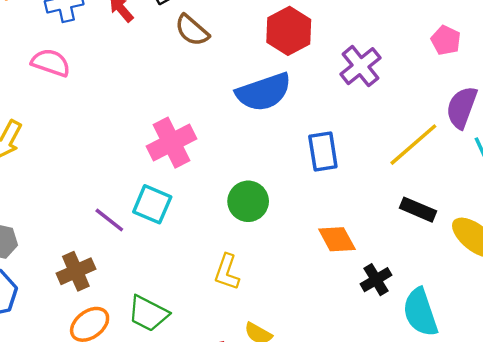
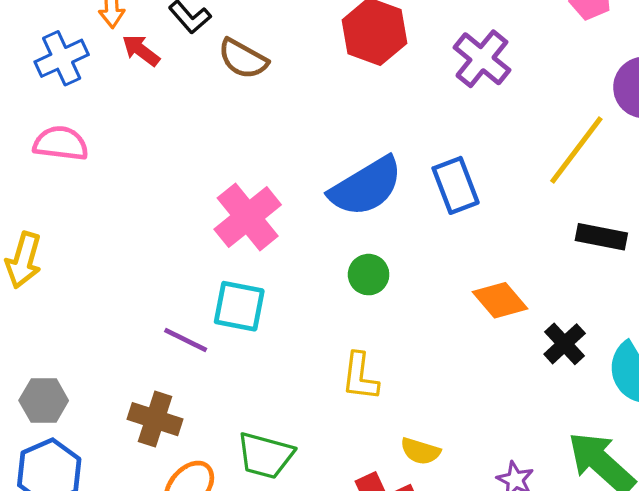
blue semicircle: (264, 92) -> (366, 187), moved
green circle: (248, 201) -> (369, 275), size x0.7
brown cross: (76, 271) -> (155, 419), turned -36

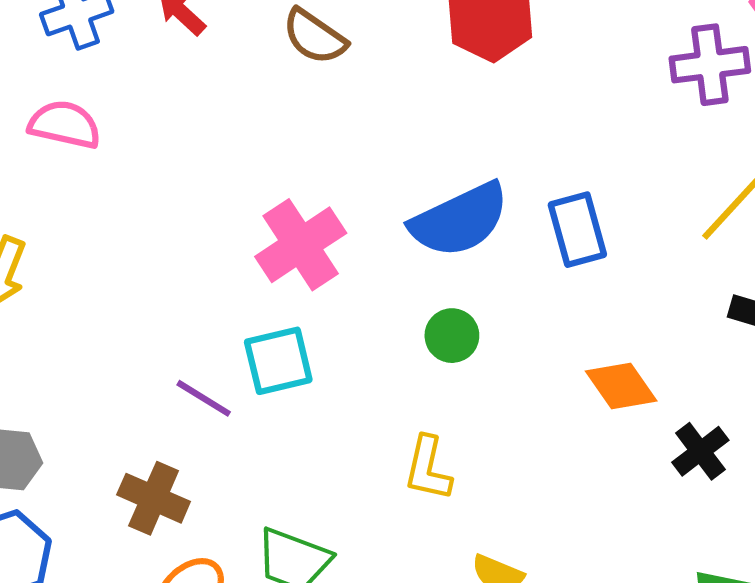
purple cross: (482, 59) -> (710, 65), moved, turned 38
cyan square: (239, 306) -> (278, 361), turned -30

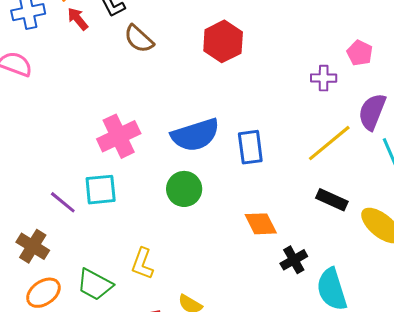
purple cross: (710, 65) -> (324, 78), size x0.7
green circle: (452, 336) -> (184, 189), size x1.4
yellow L-shape: (428, 468) -> (142, 264), moved

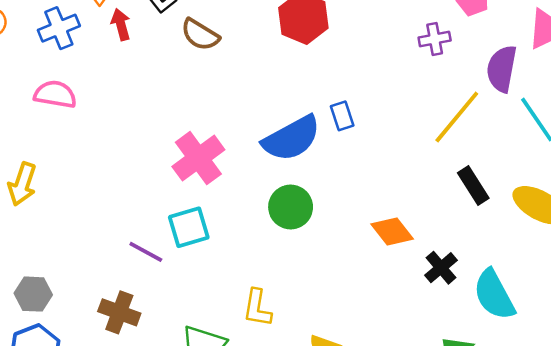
red arrow: (78, 19) -> (121, 25), turned 35
blue rectangle: (250, 147) -> (342, 116), moved, size x0.7
black rectangle: (332, 200) -> (473, 185), turned 44

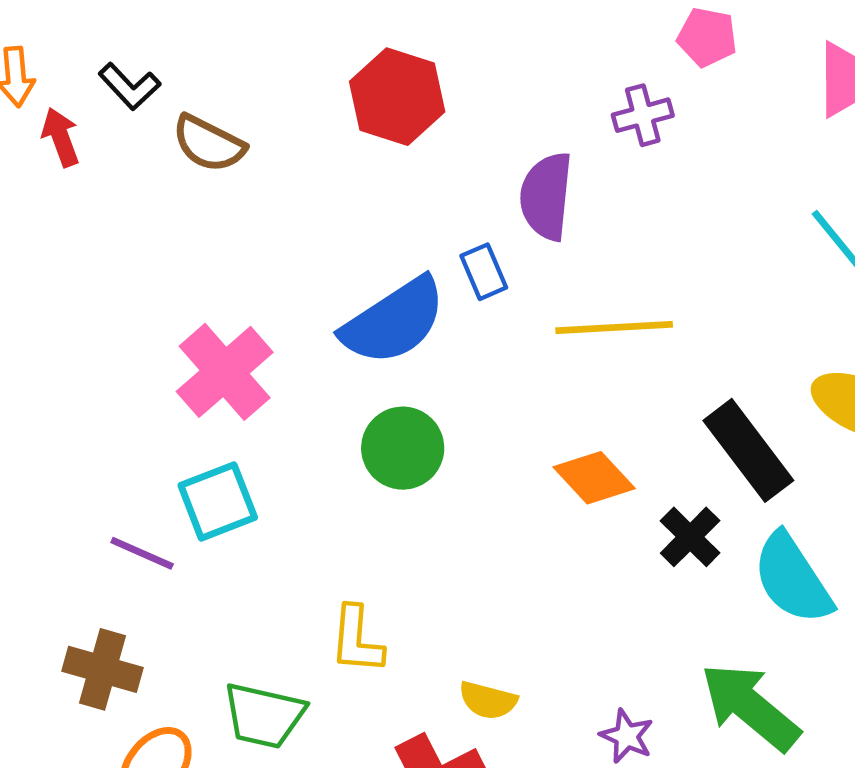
purple semicircle: (502, 69) -> (546, 196), moved
yellow line: (457, 117) -> (614, 328), moved, turned 52
black rectangle: (473, 185) -> (748, 450), moved, size x1.4

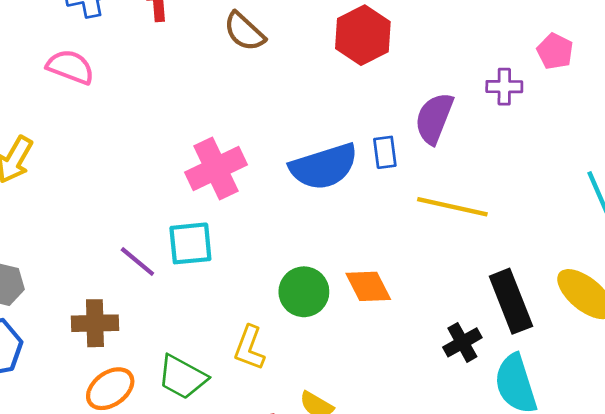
green circle: (403, 448) -> (304, 292), moved
orange diamond: (594, 478) -> (368, 286), moved
brown cross: (103, 669) -> (95, 323), turned -33

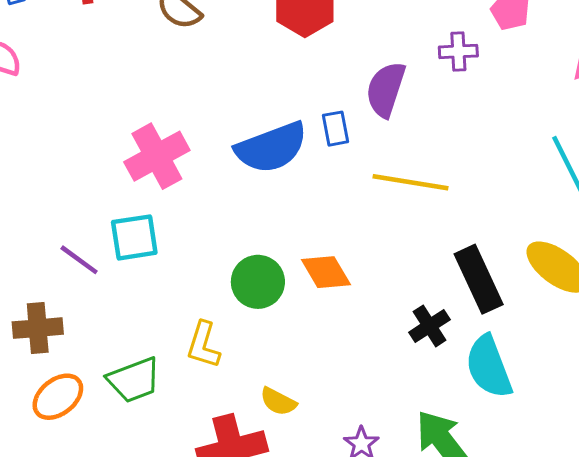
green trapezoid: (182, 377) -> (134, 380), turned -46

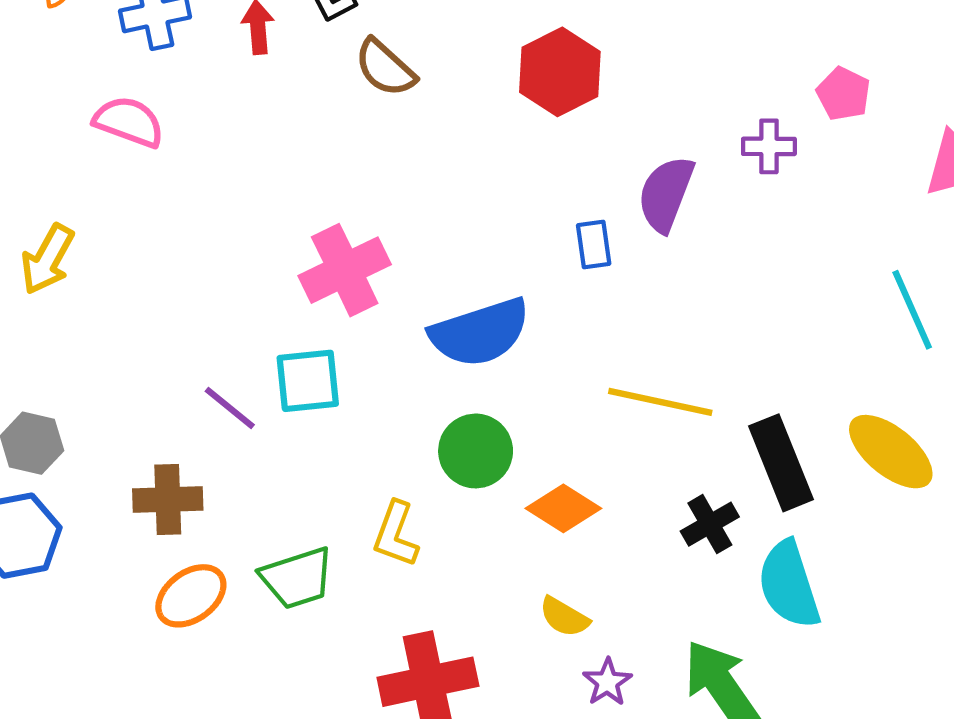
blue semicircle: (271, 148) -> (480, 333), moved
yellow line: (411, 182) -> (660, 402), moved
orange diamond: (326, 272) -> (563, 508), moved, turned -30
yellow semicircle: (278, 402) -> (564, 617), moved

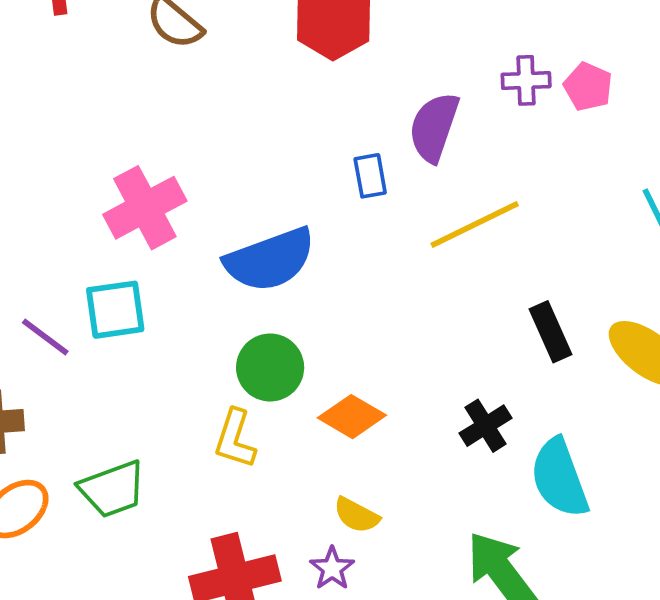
pink pentagon: (843, 94) -> (588, 87), moved
yellow line: (660, 402) -> (475, 224), moved, turned -36
black rectangle: (781, 463) -> (551, 332), moved, size x0.7
yellow L-shape: (396, 534) -> (235, 439), moved
purple star: (607, 682) -> (332, 568), moved

